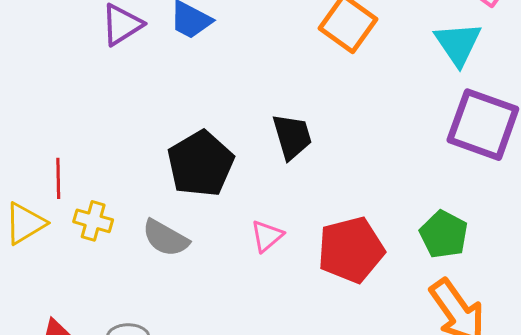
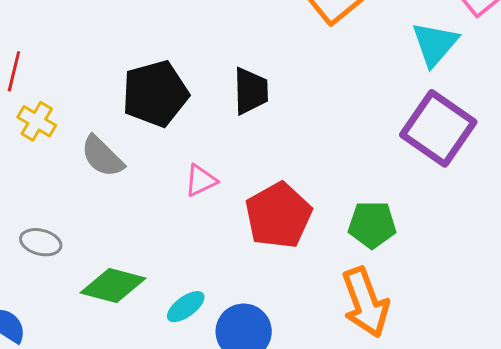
green pentagon: (444, 234) -> (372, 225), turned 30
red pentagon: (351, 250) -> (278, 215), turned -30

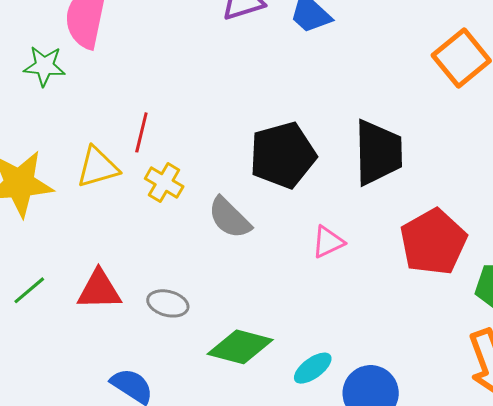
black trapezoid: (251, 91) -> (378, 153), size x1.4
red pentagon: (278, 215) -> (433, 242), moved

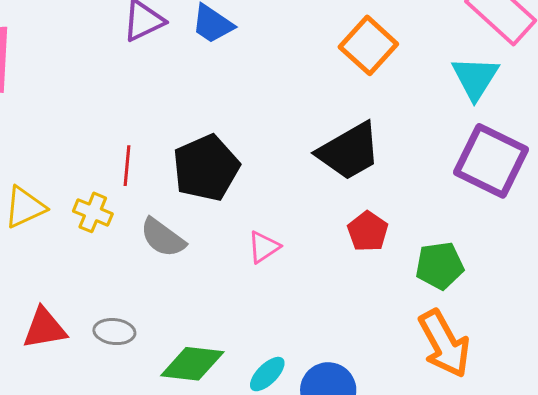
red line: (141, 132) -> (127, 166), moved
black trapezoid: (378, 153) -> (349, 151), moved, turned 70
red pentagon: (433, 242) -> (368, 231), size x0.6

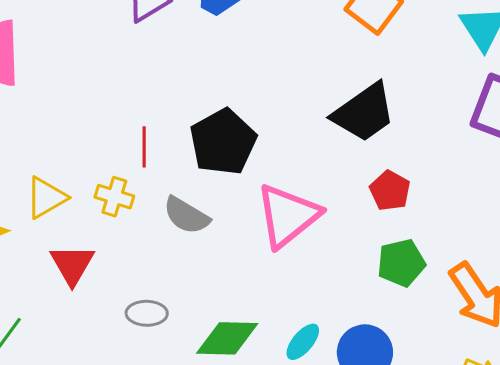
pink triangle: (264, 247) -> (288, 216), size x2.0
green pentagon: (440, 266) -> (401, 263), moved
red triangle: (44, 328) -> (72, 265), moved, turned -45

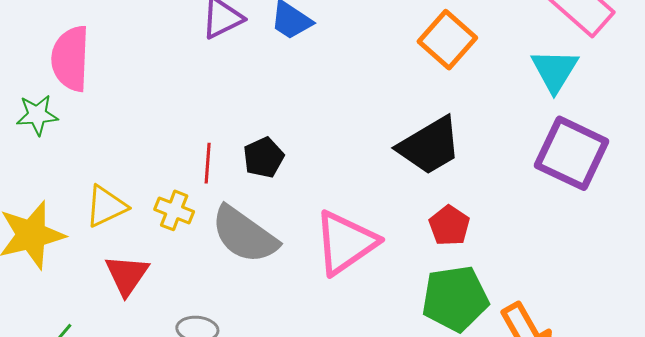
black pentagon: (223, 142) -> (264, 158), moved, size x0.6
gray semicircle: (186, 215) -> (244, 235), size x1.5
green pentagon: (401, 263) -> (455, 299), size x1.4

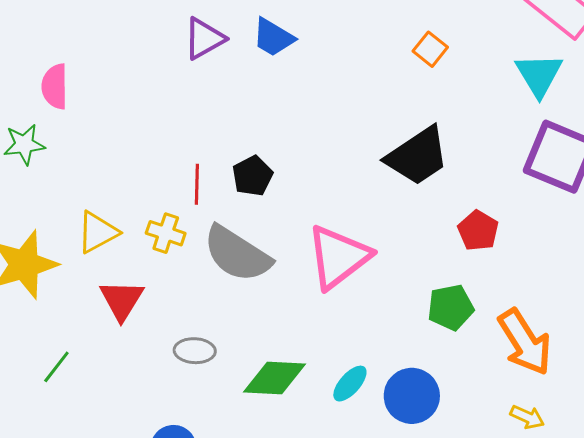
orange square: (447, 40) -> (430, 49), size x0.6
pink semicircle: (71, 59) -> (55, 86), size x0.7
red pentagon: (449, 226) -> (478, 231), moved
green pentagon: (455, 299) -> (451, 307), size x0.7

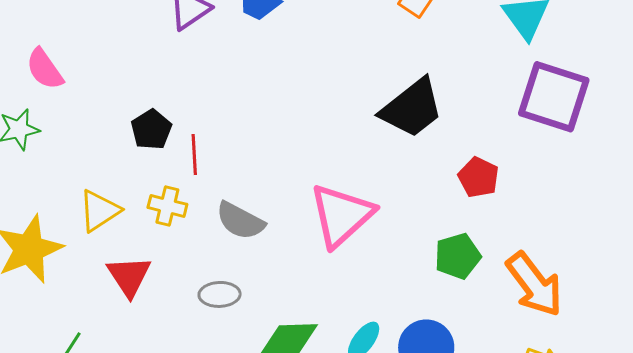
pink semicircle: (55, 86) -> (45, 69), turned -30
black pentagon: (252, 176) -> (151, 129), moved
gray semicircle: (237, 254) -> (240, 221), size x0.7
gray ellipse: (195, 351) -> (220, 294), moved

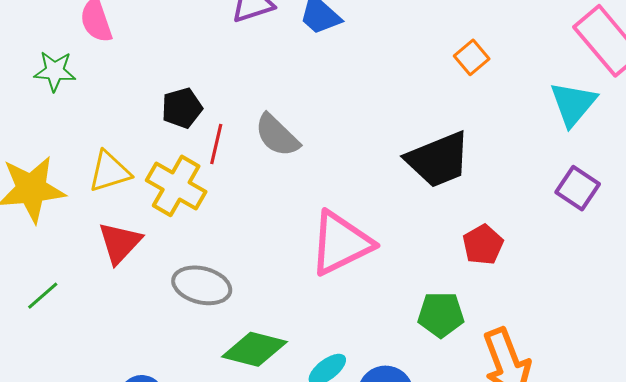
purple square: (554, 97) -> (578, 188), size x0.6
yellow cross: (167, 206) -> (176, 186), size x1.5
gray semicircle: (240, 221) -> (277, 135), moved
gray ellipse: (220, 294) -> (202, 285), size x1.4

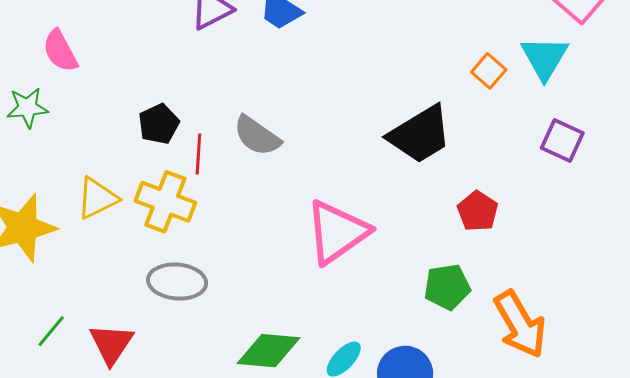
orange square: (472, 57) -> (489, 71), moved
red triangle: (120, 243) -> (111, 344), moved
gray ellipse: (202, 285) -> (177, 282), moved

